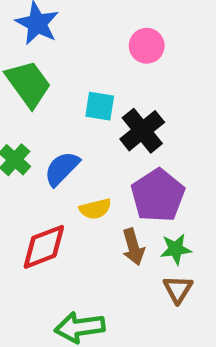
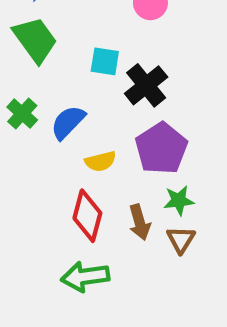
red diamond: (44, 247) -> (87, 216), moved, turned -54
brown arrow: (133, 247) -> (140, 222), moved

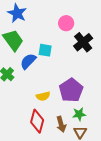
black cross: (146, 85) -> (83, 42), moved
blue semicircle: (68, 122) -> (28, 61), moved

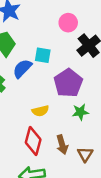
purple pentagon: (71, 90) -> (68, 83), moved
green star: (79, 114) -> (80, 112), moved

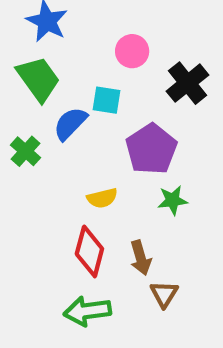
pink circle: (68, 23) -> (132, 51), moved
brown triangle: (85, 154) -> (164, 294), moved

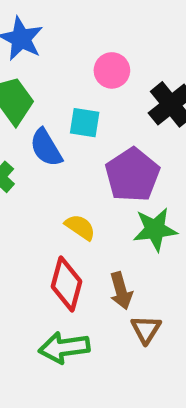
blue semicircle: (70, 124) -> (46, 148), turned -75
yellow semicircle: (102, 198) -> (80, 227), turned -132
green star: (173, 200) -> (155, 229), size x1.4

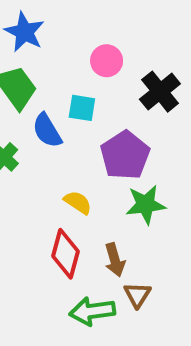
green arrow: (64, 348) -> (92, 311), moved

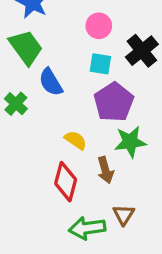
cyan square: (82, 108) -> (100, 64), moved
brown arrow: (115, 260) -> (105, 170), moved

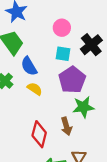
yellow semicircle: (76, 140) -> (35, 89), moved

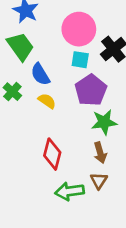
pink circle: (62, 28) -> (79, 29), size x1.6
brown arrow: (66, 126) -> (100, 153), moved

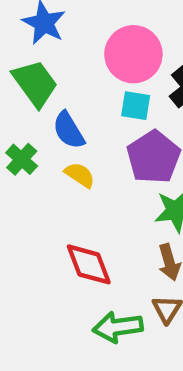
red diamond: (52, 154) -> (89, 264), turned -36

